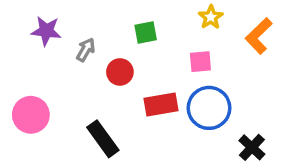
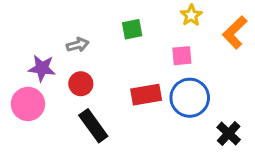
purple star: (46, 31) -> (42, 68), moved
gray arrow: (86, 50) -> (78, 45), turned 45
red circle: (120, 72) -> (81, 84), moved

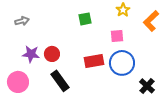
gray arrow: (78, 45) -> (22, 21), moved
purple star: (42, 68) -> (31, 54), moved
pink circle: (28, 104) -> (18, 82), moved

